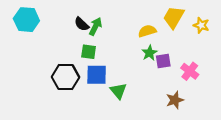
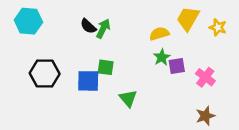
green square: (89, 52) -> (106, 67), moved
blue square: (97, 75) -> (88, 81), moved
black hexagon: (66, 77) -> (45, 73), moved
brown star: (175, 100) -> (205, 116), moved

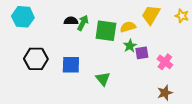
black semicircle: (88, 26) -> (71, 21), turned 136
yellow star: (218, 27) -> (182, 16), moved
green square: (106, 67) -> (106, 31), moved, size x1.6

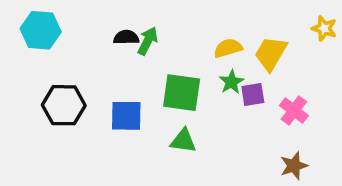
yellow trapezoid: (151, 15) -> (271, 53), moved
green square: (106, 31) -> (182, 93), moved
green triangle: (103, 79) -> (183, 141), turned -42

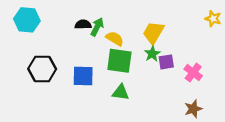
yellow semicircle: (228, 48) -> (115, 39), moved, turned 48
yellow trapezoid: (271, 53) -> (153, 33), moved

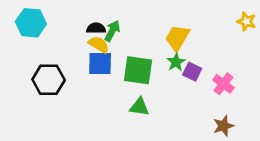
yellow semicircle: (115, 39) -> (99, 44), moved
purple square: (166, 62) -> (192, 72), turned 35
blue square: (83, 76) -> (100, 63), moved

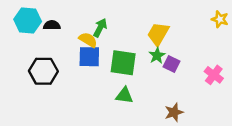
black semicircle: (96, 28) -> (52, 25), moved
pink cross: (223, 84) -> (214, 75), moved
brown star: (223, 126) -> (174, 112), moved

